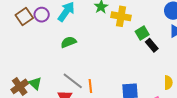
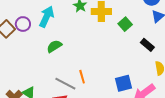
black rectangle: (152, 45) -> (147, 45), moved
orange line: (90, 86) -> (82, 77), moved

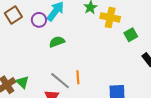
purple circle: (23, 24) -> (39, 20), moved

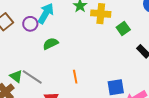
gray line: (60, 81) -> (32, 77), moved
green triangle: (22, 82) -> (16, 76), moved

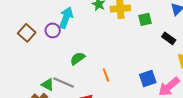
green square: (123, 29) -> (145, 19), turned 32
green semicircle: (50, 44) -> (78, 58), moved

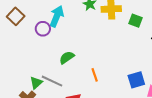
green square: (145, 19) -> (135, 21), turned 32
brown square: (27, 33) -> (16, 16), moved
green triangle: (48, 85) -> (36, 83), turned 48

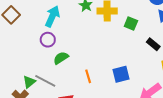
purple circle: (43, 29) -> (48, 40), moved
blue square: (136, 80) -> (121, 74), moved

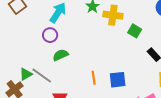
orange line: (88, 76) -> (94, 78), moved

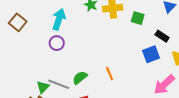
green semicircle: (60, 55) -> (80, 78), moved
blue square: (118, 80) -> (151, 54), moved

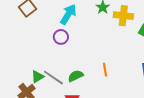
orange line: (110, 74) -> (105, 70), moved

